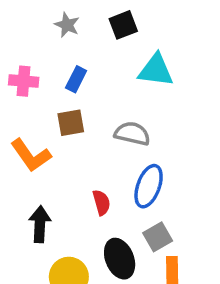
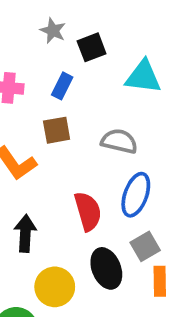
black square: (123, 25) -> (92, 47), moved
red semicircle: (101, 202) -> (88, 211), size x1.5

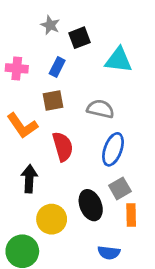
red semicircle: (88, 211) -> (63, 147), moved

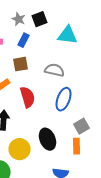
gray star: (50, 25) -> (18, 19), moved
gray square: (120, 188) -> (82, 126), moved

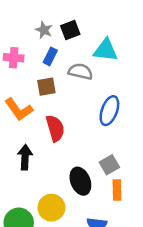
gray semicircle: (54, 70) -> (80, 72), moved
blue ellipse: (64, 99) -> (109, 111), moved
gray square: (82, 126) -> (109, 165), moved
yellow circle: (20, 149) -> (51, 208), moved

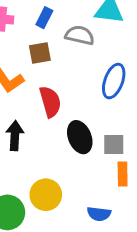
gray square: (109, 165) -> (114, 145), turned 30
black ellipse: (80, 181) -> (80, 137), moved

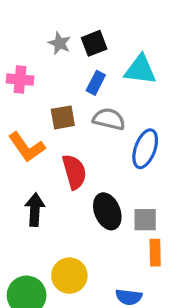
blue rectangle: (44, 18) -> (96, 83), moved
gray semicircle: (80, 35) -> (109, 119), moved

